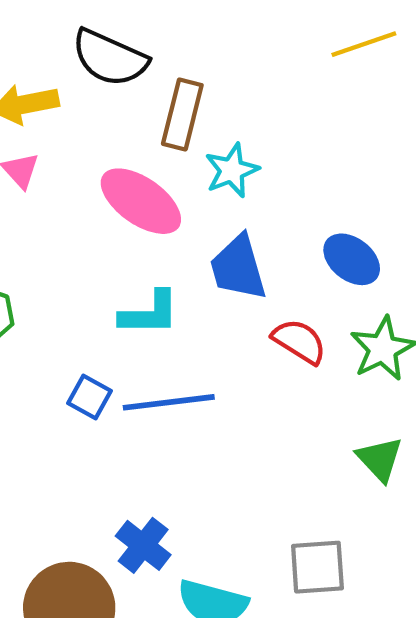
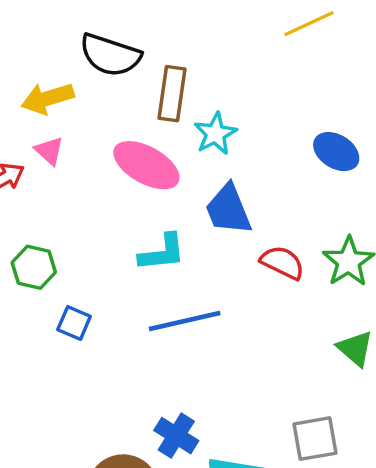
blue ellipse: (352, 259) -> (336, 152), moved
blue square: (89, 397) -> (74, 323), moved

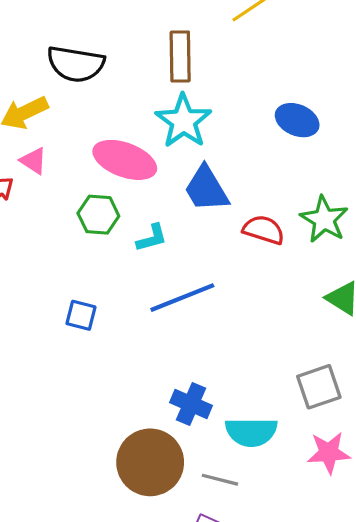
brown rectangle: (172, 94) -> (180, 57), moved
cyan star: (215, 134) -> (184, 121), size x1.4
cyan L-shape: (162, 253) -> (152, 238), size x0.7
green hexagon: (34, 267) -> (98, 215), moved

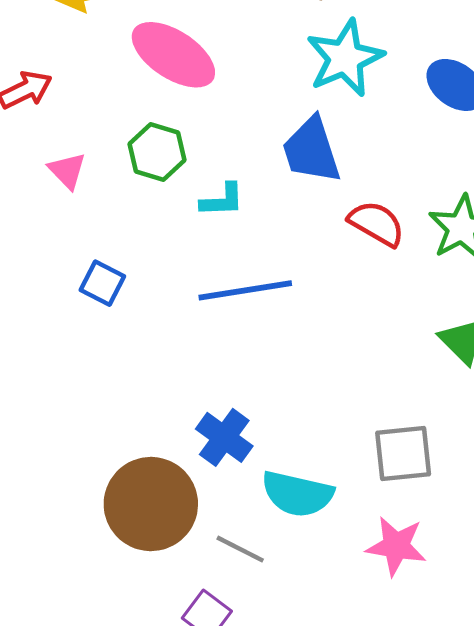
cyan star: (184, 121) -> (345, 58), moved
pink ellipse: (125, 160) -> (173, 55), moved
pink triangle: (33, 161) -> (67, 171), moved

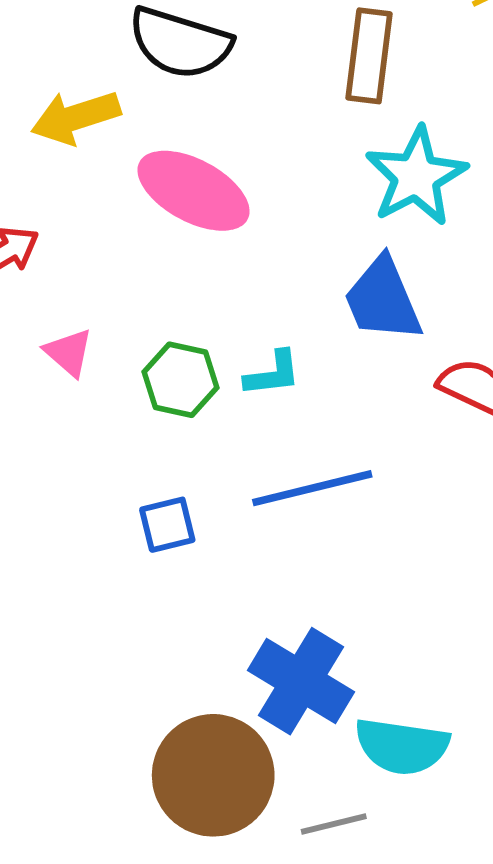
green hexagon: (157, 152) -> (180, 380), moved
blue square: (102, 283) -> (167, 525), moved, turned -36
blue cross: (224, 437) -> (301, 681), size x1.4
gray line: (240, 549) -> (334, 824), turned -36

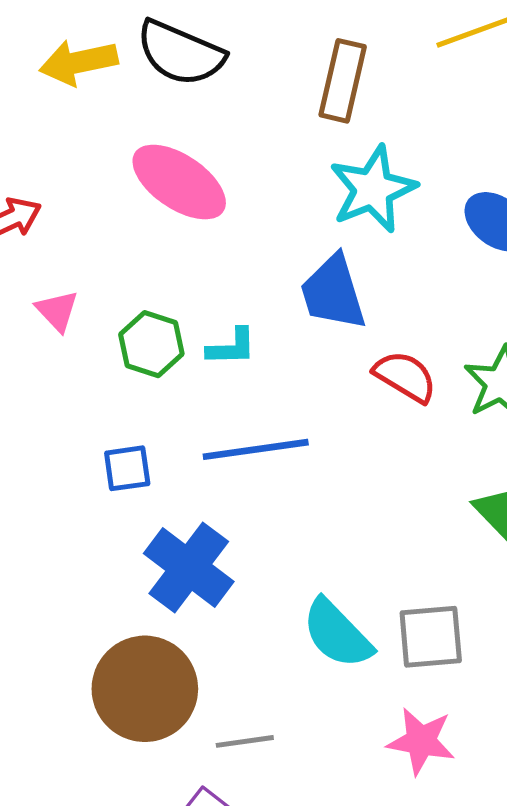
yellow arrow: (76, 117) -> (79, 62), moved
blue cross: (301, 681) -> (189, 568), moved
cyan semicircle: (402, 746) -> (337, 634), moved, turned 32

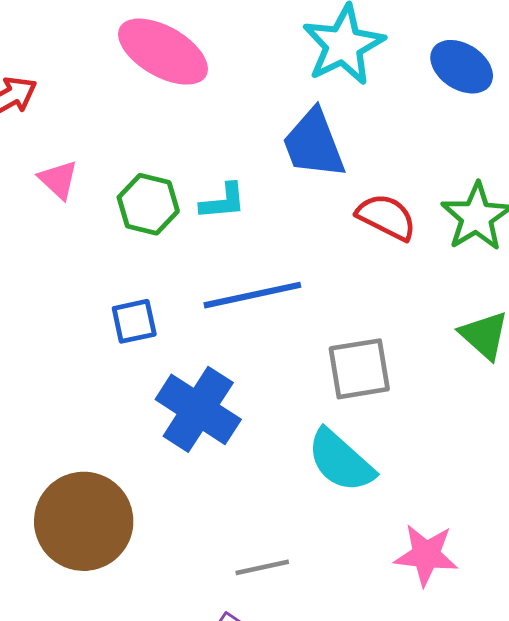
gray square: (431, 637) -> (359, 369), moved
brown circle: (145, 689) -> (84, 521), moved

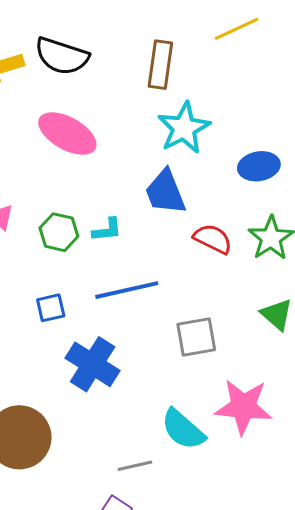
blue ellipse: (462, 67) -> (259, 166), moved, turned -42
cyan semicircle: (341, 461) -> (183, 429), moved
pink star: (426, 555) -> (243, 407), moved, size x1.4

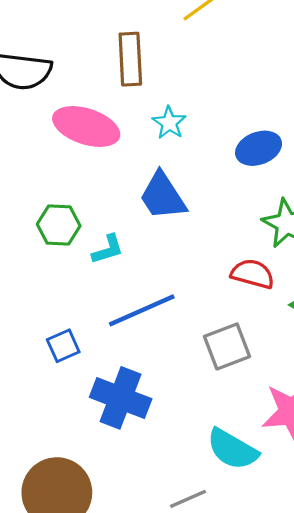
cyan star: (184, 128) -> (169, 123), size x0.6
pink ellipse: (67, 134) -> (86, 126), moved
green hexagon: (59, 232) -> (59, 225), moved
red semicircle: (213, 239) -> (253, 274), moved

